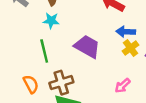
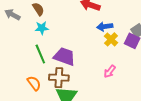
purple trapezoid: (87, 46) -> (64, 56), moved
brown cross: (61, 83) -> (59, 78), turned 30

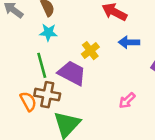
yellow cross: (111, 39) -> (90, 51), moved
brown cross: (59, 78) -> (47, 95), moved

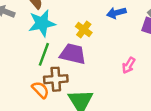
cyan star: (48, 32) -> (42, 23), size x1.6
green line: (42, 65) -> (44, 54), turned 50

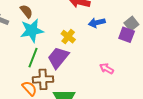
purple trapezoid: (73, 54) -> (58, 58), turned -65
pink arrow: (129, 65) -> (107, 69), turned 88

